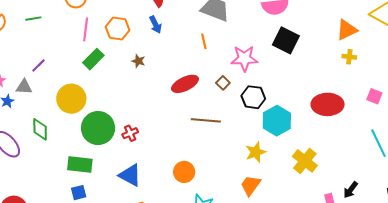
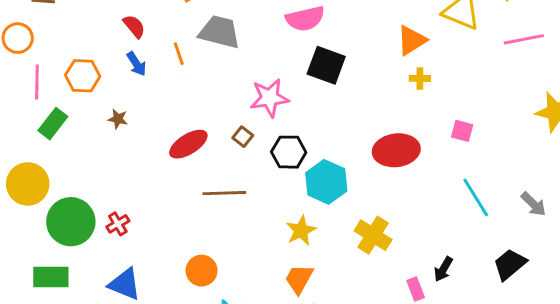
orange line: (204, 41) -> (179, 54), moved

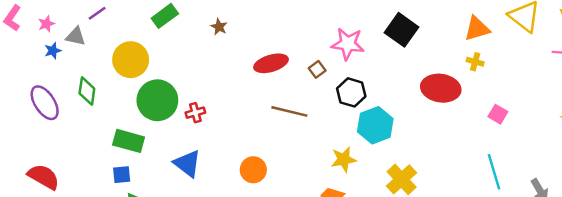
red ellipse: (396, 150) -> (441, 88), moved

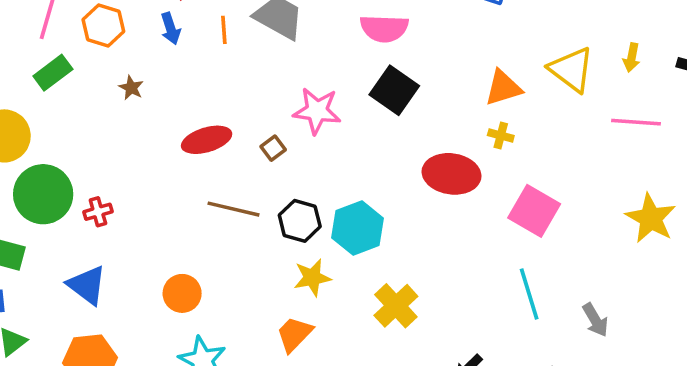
black hexagon: (351, 92) -> (300, 221), moved
pink square: (498, 114) -> (534, 211), size x1.8

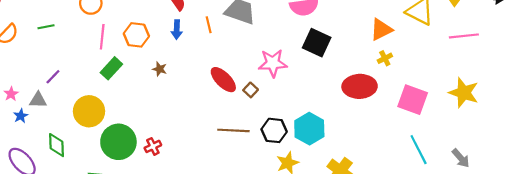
blue arrow: (171, 29) -> (177, 30), turned 30
yellow cross: (501, 136) -> (385, 58), turned -32
red ellipse: (207, 140) -> (223, 80), moved, turned 72
yellow star: (651, 218) -> (464, 93), moved

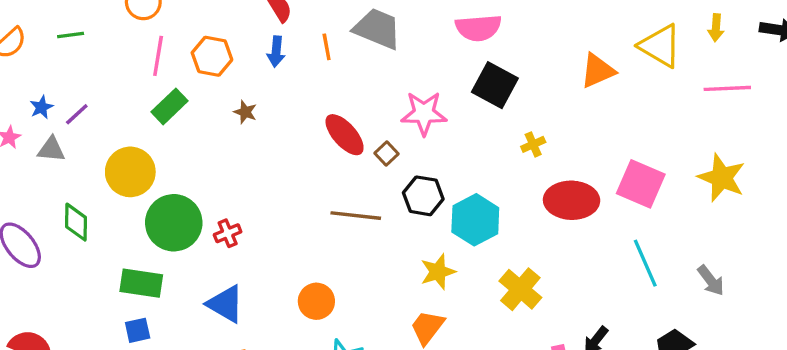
yellow cross: (385, 58) -> (533, 144), moved
red ellipse: (360, 86) -> (572, 200), moved
blue star: (21, 116) -> (41, 107), moved
black hexagon: (274, 130) -> (423, 196), moved

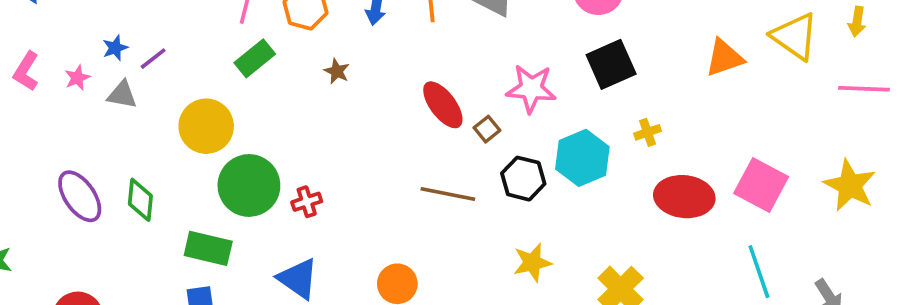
black square: (495, 85) -> (611, 64), turned 33
cyan hexagon: (475, 220) -> (582, 158), moved
green diamond: (76, 222) -> (140, 200), moved

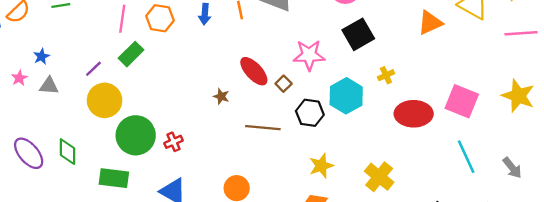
purple line: (153, 59) -> (93, 69), moved
brown star: (337, 71) -> (221, 96), moved

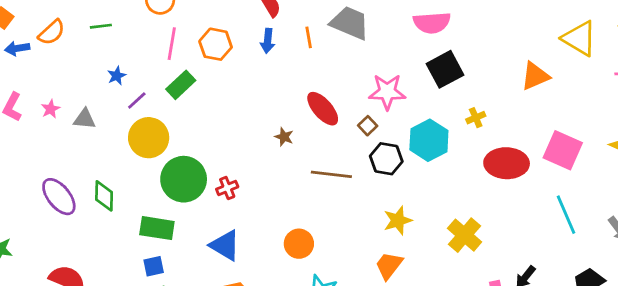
orange triangle: (430, 23) -> (535, 76), moved
blue star: (41, 56) -> (117, 76), moved
brown square: (284, 84) -> (368, 126), moved

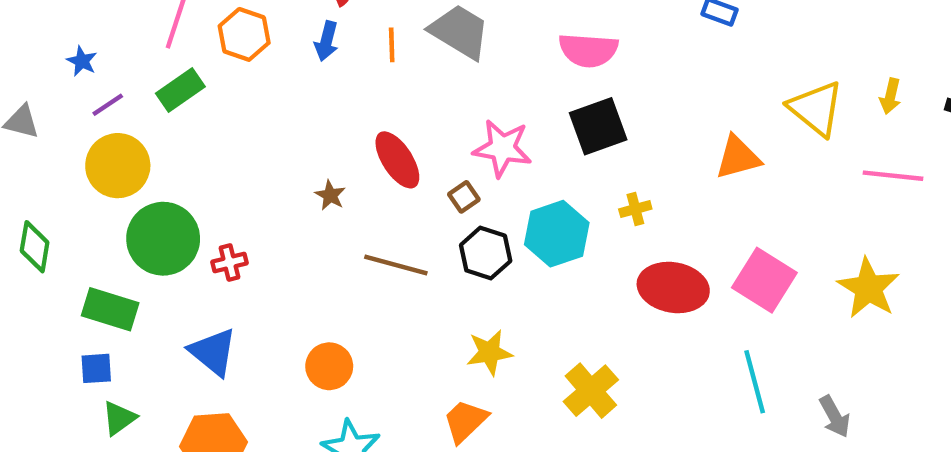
blue star: (117, 76) -> (82, 61), turned -30

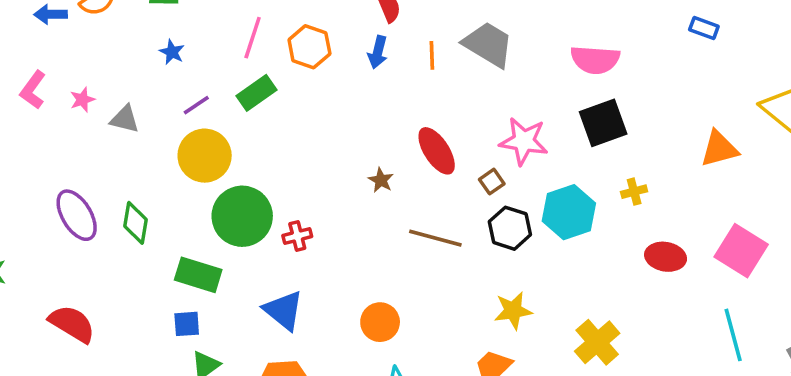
blue star: (82, 61) -> (172, 52), moved
red ellipse: (673, 287) -> (666, 257), size x0.7

